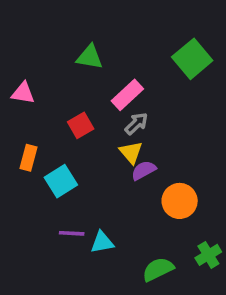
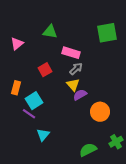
green square: (192, 59) -> (107, 33), turned 30
pink triangle: (23, 93) -> (17, 44), moved, turned -48
pink rectangle: (127, 95) -> (71, 53), turned 60
purple line: (72, 233) -> (29, 114), moved, turned 32
cyan triangle: (102, 242) -> (43, 135), moved, turned -40

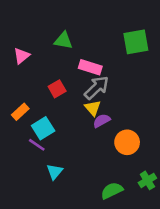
gray arrow: (76, 69) -> (97, 88), size x1.5
orange rectangle: (16, 88) -> (20, 112), turned 32

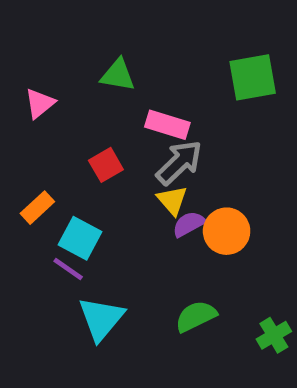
cyan square: (43, 128) -> (80, 238), turned -30
orange circle: (127, 142) -> (227, 231), moved
cyan triangle: (55, 172) -> (101, 319), size x1.5
green semicircle: (112, 191) -> (196, 316), moved

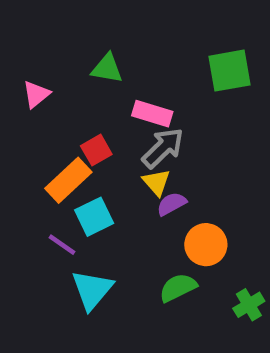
orange rectangle: (37, 208) -> (68, 180), moved, size x1.5
orange circle: (227, 231) -> (206, 245), moved
cyan square: (80, 238) -> (94, 217), moved, turned 36

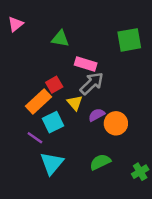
pink triangle: (36, 94) -> (16, 24), moved
yellow triangle: (156, 182) -> (75, 103), moved
orange circle: (206, 245) -> (116, 123), moved

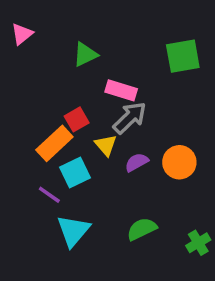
green triangle: (60, 39) -> (85, 54), turned -36
orange circle: (116, 123) -> (179, 162), moved

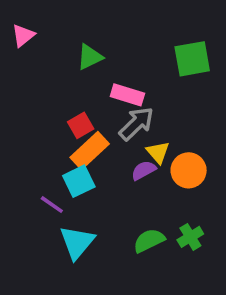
orange rectangle: (54, 143) -> (90, 151), moved
yellow triangle: (106, 145) -> (158, 152), moved
green cross: (198, 243) -> (190, 237), moved

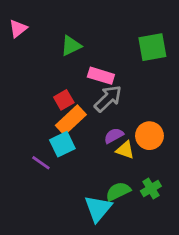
yellow triangle: (158, 152) -> (125, 150), moved, turned -30
cyan triangle: (77, 242) -> (98, 208), moved

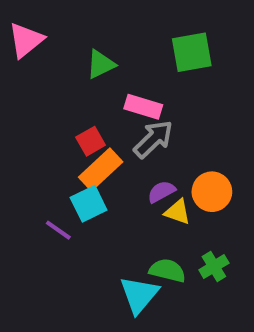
pink triangle: (18, 29) -> (26, 40), size x1.4
green square: (152, 47) -> (192, 52), moved
green semicircle: (118, 191) -> (167, 271), turned 40

